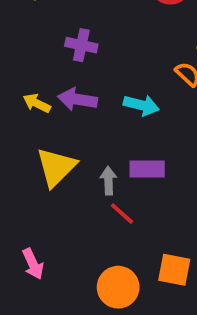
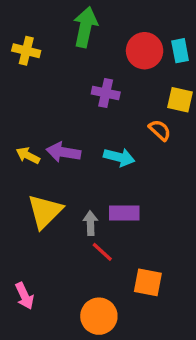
purple cross: (81, 45) -> (106, 93), moved
orange square: (174, 270) -> (148, 282), moved

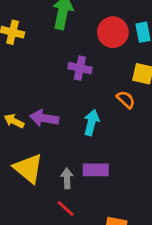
cyan arrow: (119, 157) -> (91, 122), turned -90
yellow triangle: (45, 211) -> (28, 168), turned -36
red line: (102, 252) -> (66, 209), moved

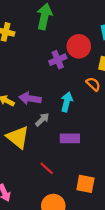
red circle: (113, 32) -> (79, 46), moved
purple cross: (80, 68) -> (58, 60), turned -35
gray arrow: (67, 178) -> (42, 120), moved, turned 48

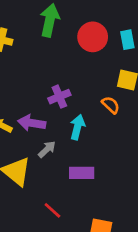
red circle: (79, 46) -> (93, 37), moved
purple cross: (58, 60) -> (59, 97), moved

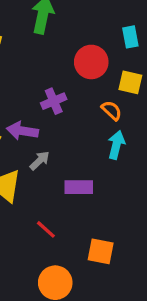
red circle: (93, 37) -> (91, 62), moved
cyan arrow: (77, 127) -> (116, 145), moved

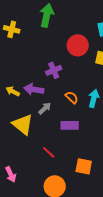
orange semicircle: (112, 110) -> (72, 97), moved

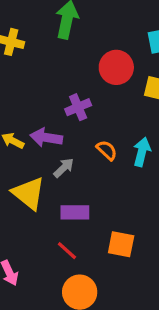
purple rectangle: (70, 125) -> (75, 212), moved
red line: (49, 152) -> (67, 251), moved
orange square: (84, 166) -> (121, 244), moved

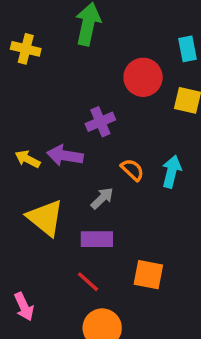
gray arrow: (64, 168) -> (102, 198), moved

